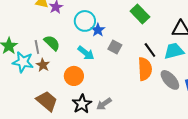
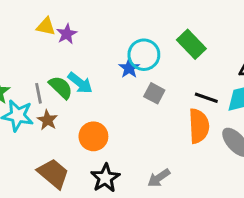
cyan circle: (85, 21) -> (144, 55), moved
black line: (150, 50) -> (206, 98), turned -35
cyan arrow: (86, 53) -> (80, 83), moved
gray arrow: (104, 104) -> (159, 178), moved

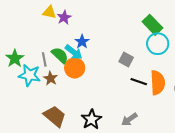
cyan circle: (144, 55) -> (158, 44), moved
blue star: (129, 68) -> (82, 42), moved
black line: (206, 98) -> (139, 82), moved
orange circle: (93, 136) -> (75, 68), moved

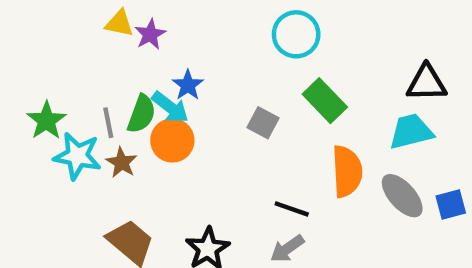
green rectangle: (152, 25) -> (325, 101), moved
cyan circle: (158, 44) -> (296, 34), moved
green semicircle: (60, 55) -> (141, 114), turned 66
gray square: (126, 59) -> (263, 123), moved
black line: (139, 82) -> (292, 209), moved

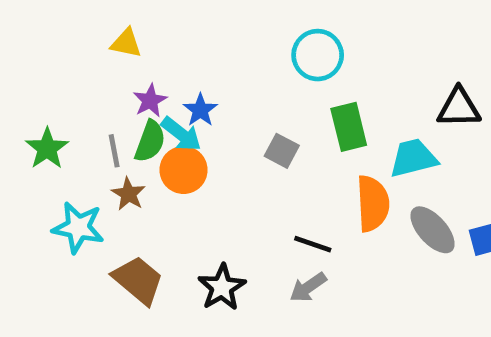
purple star: (150, 34) -> (150, 101), moved
green rectangle: (325, 101) -> (349, 127), turned 30
cyan trapezoid: (411, 132) -> (413, 158), moved
cyan star: (77, 156) -> (78, 227), moved

